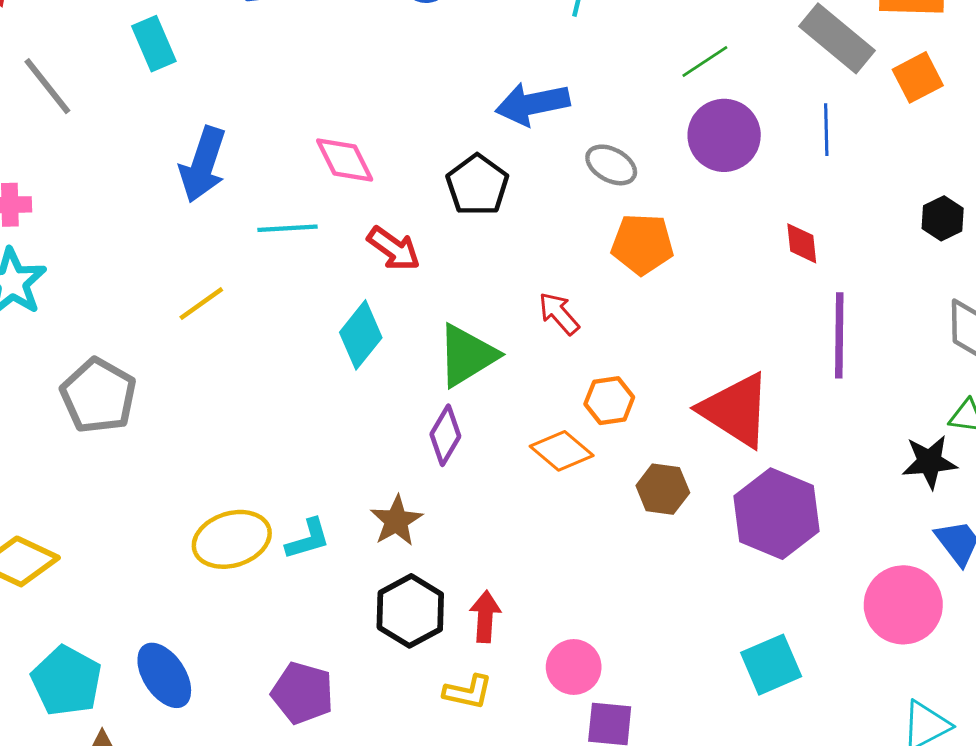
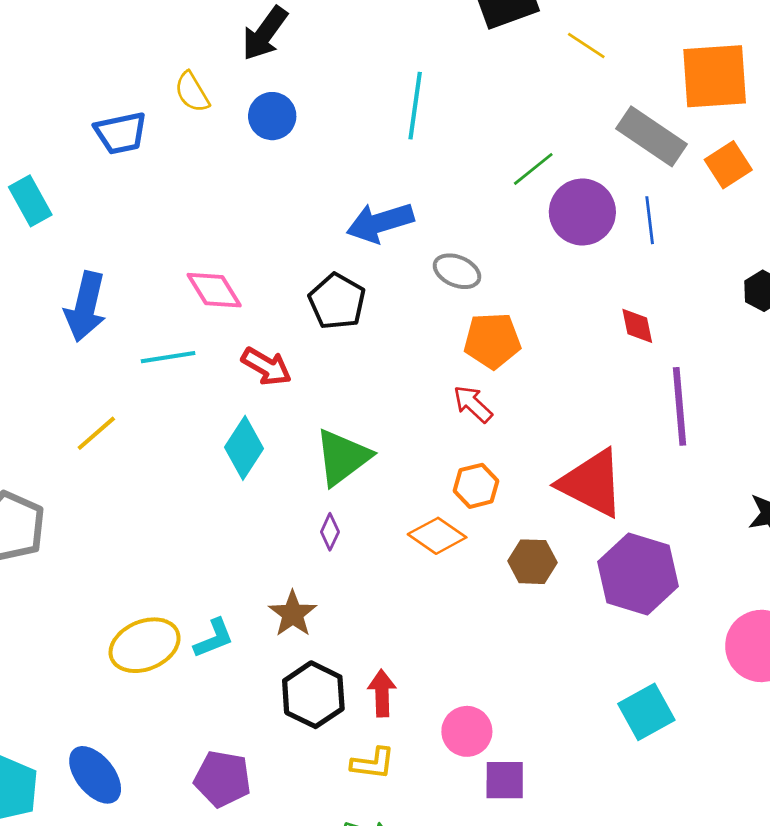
purple circle: (724, 135) -> (582, 212), moved
red arrow: (559, 313) -> (473, 404), moved
purple diamond: (445, 435) -> (330, 532), size x0.7

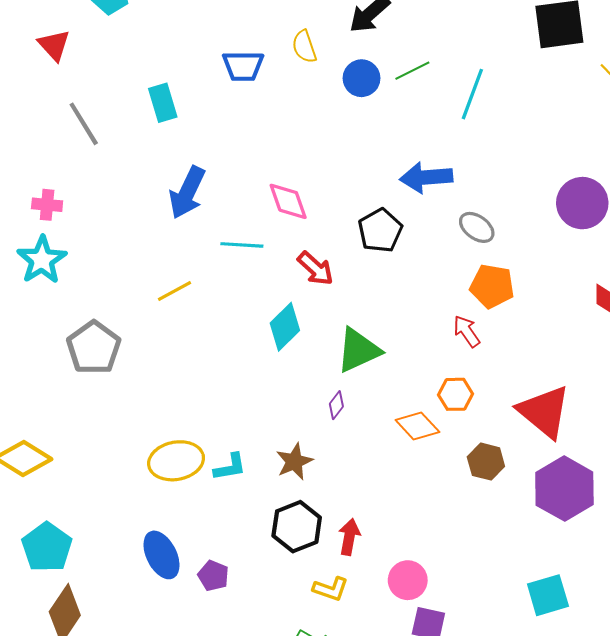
green line: (533, 169) -> (412, 71), moved
blue ellipse: (95, 775) -> (161, 555), moved
purple pentagon: (222, 779) -> (213, 576), size x0.7

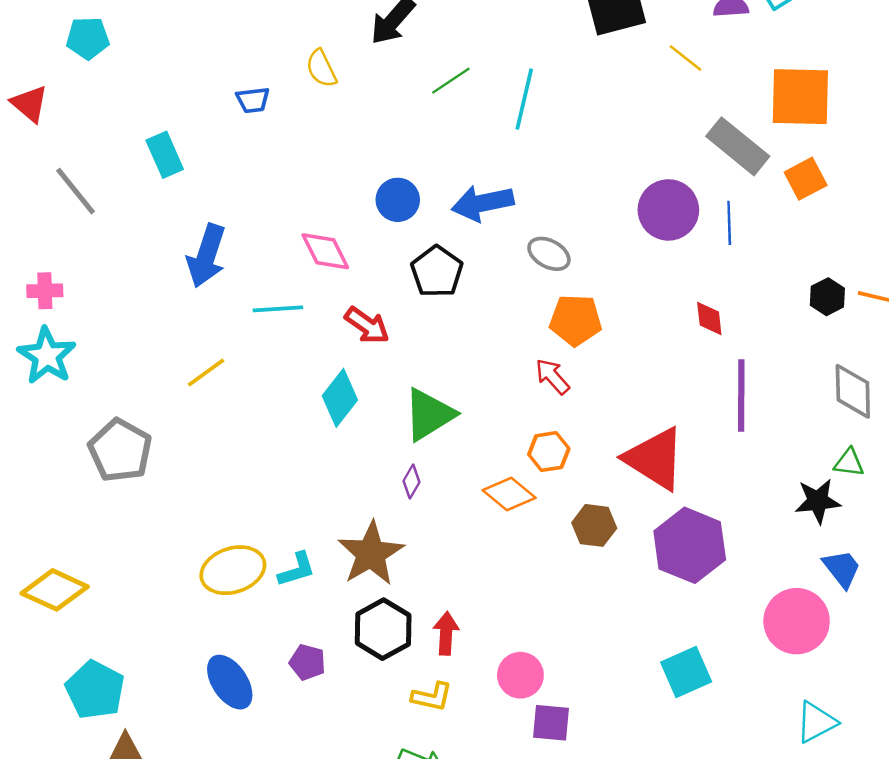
blue trapezoid: (243, 66) -> (253, 100), size x0.7
blue circle: (362, 78) -> (398, 200), moved
brown star: (294, 462) -> (371, 554), size x1.5
purple pentagon: (213, 576) -> (307, 662), moved

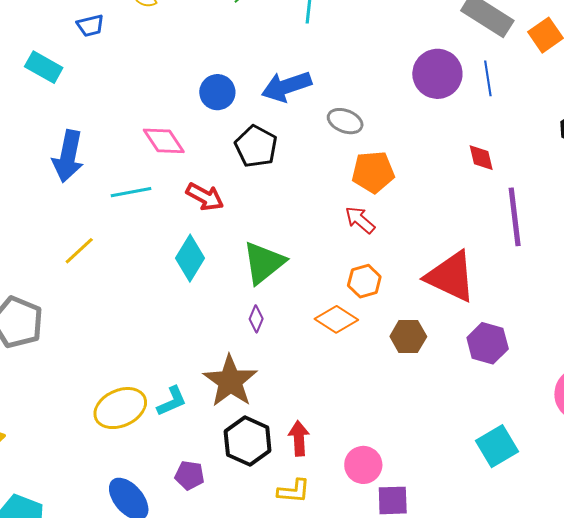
cyan rectangle: (165, 155) -> (44, 67), moved, turned -30
purple hexagon: (690, 545) -> (488, 343), size x0.7

